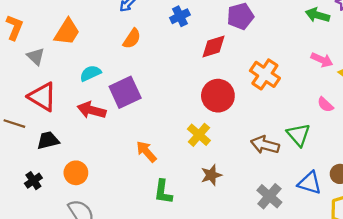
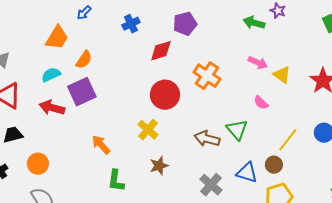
orange trapezoid: (67, 32) -> (57, 38), moved
orange semicircle: (132, 39) -> (84, 60), moved

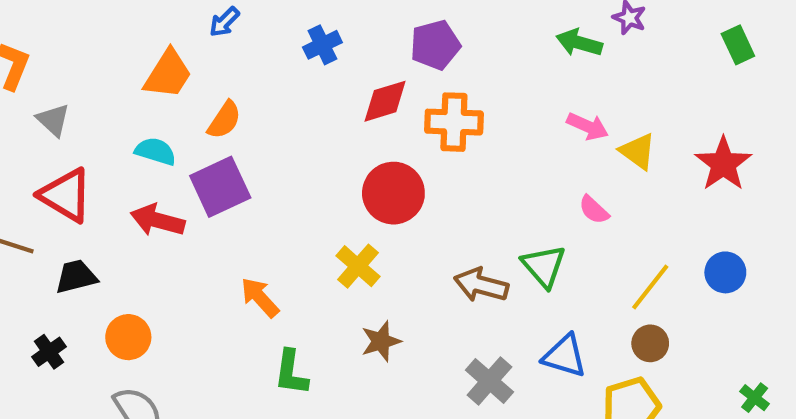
cyan semicircle: (51, 75) -> (155, 151), turned 42
orange cross: (207, 76) -> (454, 122), moved, turned -32
brown circle: (274, 165) -> (650, 343), moved

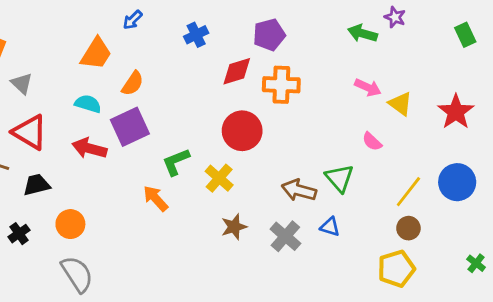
blue circle: (725, 272) -> (457, 182), size x1.4
blue triangle: (565, 356) -> (330, 227), moved, size x0.7
green L-shape: (291, 373) -> (176, 162), moved, turned 60
gray cross: (489, 381) -> (285, 236), moved

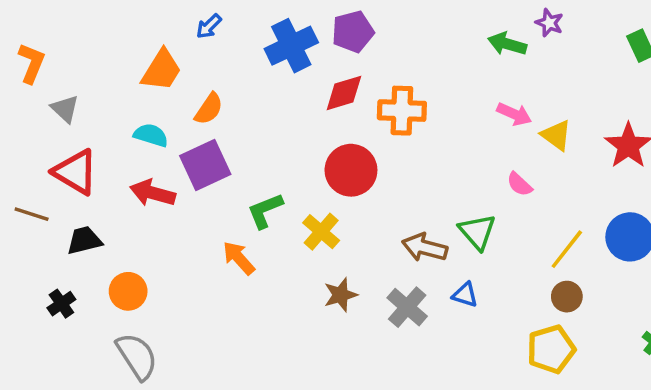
blue cross: (196, 35) -> (291, 46), size x1.6
purple pentagon: (269, 35) -> (353, 32), moved

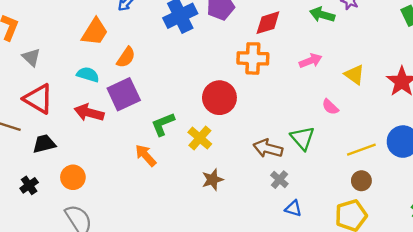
red diamond: (344, 93) -> (268, 23), moved
pink arrow: (514, 114) -> (311, 61), moved, turned -45
yellow line: (567, 249) -> (361, 150), turned 32
blue triangle: (465, 295) -> (293, 208), moved
gray cross: (407, 307) -> (279, 180), moved, size x0.7

